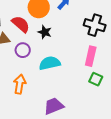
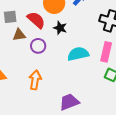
cyan semicircle: (50, 63) -> (78, 54), moved

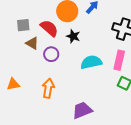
brown triangle: (19, 35) -> (32, 43), turned 40

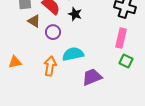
cyan semicircle: (91, 62) -> (73, 54), moved
purple trapezoid: (82, 110) -> (92, 77), moved

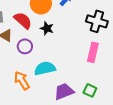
green square: (126, 61) -> (90, 90), moved
orange arrow: (50, 66) -> (22, 80), turned -42

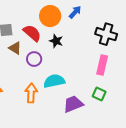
orange arrow: (22, 80) -> (31, 93), turned 36
green square: (90, 90) -> (99, 94), moved

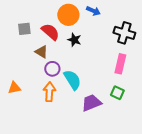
blue arrow: (75, 12) -> (93, 11), turned 72
brown triangle: (15, 48) -> (41, 52), moved
purple circle: (34, 59) -> (52, 69), moved
cyan semicircle: (54, 81) -> (72, 80), turned 70

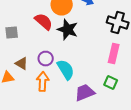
gray square: (24, 29) -> (12, 32), moved
black star: (74, 40) -> (68, 30), size x1.5
brown triangle: (41, 52) -> (22, 64), moved

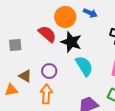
cyan semicircle: (66, 70) -> (84, 66), moved

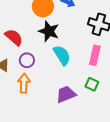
red semicircle: (47, 34) -> (14, 37), moved

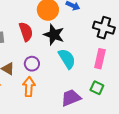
red semicircle: (14, 37) -> (26, 32), moved, turned 30

